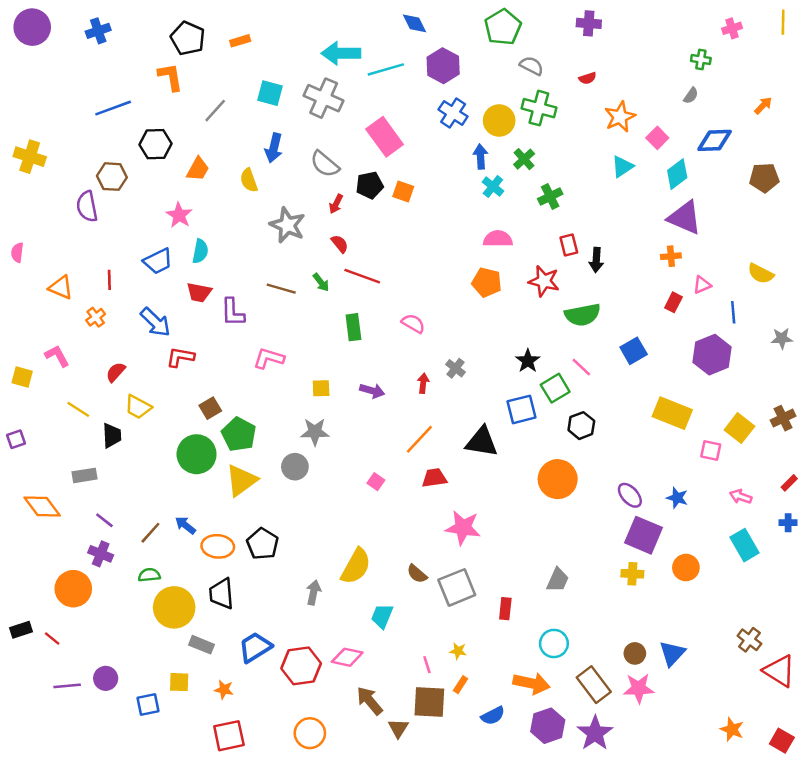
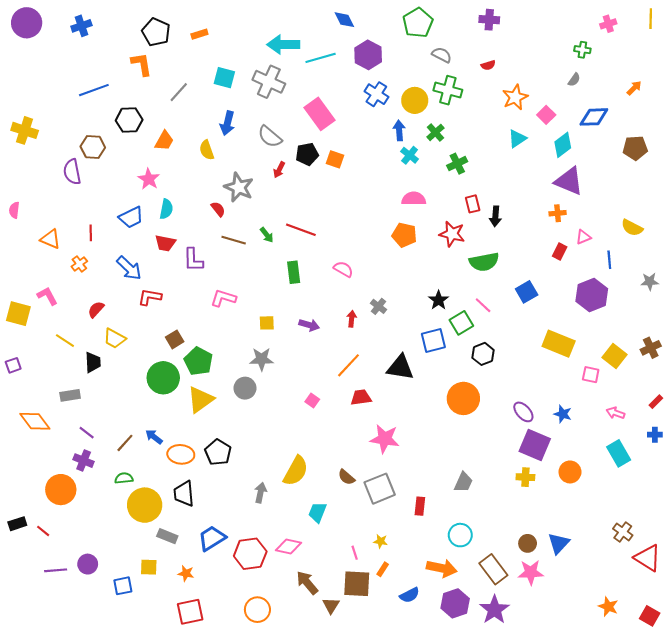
red semicircle: (340, 244) -> (218, 209), moved
yellow square: (22, 377) -> (18, 314), size x1.4

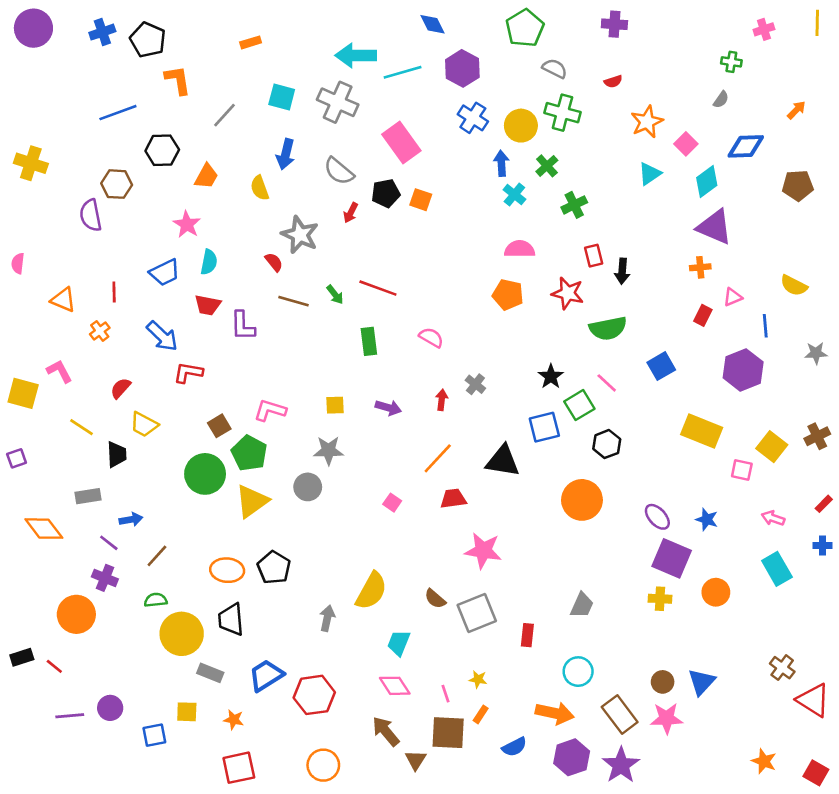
black pentagon: (156, 32) -> (148, 40), moved
pink L-shape: (223, 298) -> (270, 410), moved
blue arrow: (154, 437) -> (131, 519), moved, turned 132
pink diamond: (288, 546) -> (395, 686), moved, turned 45

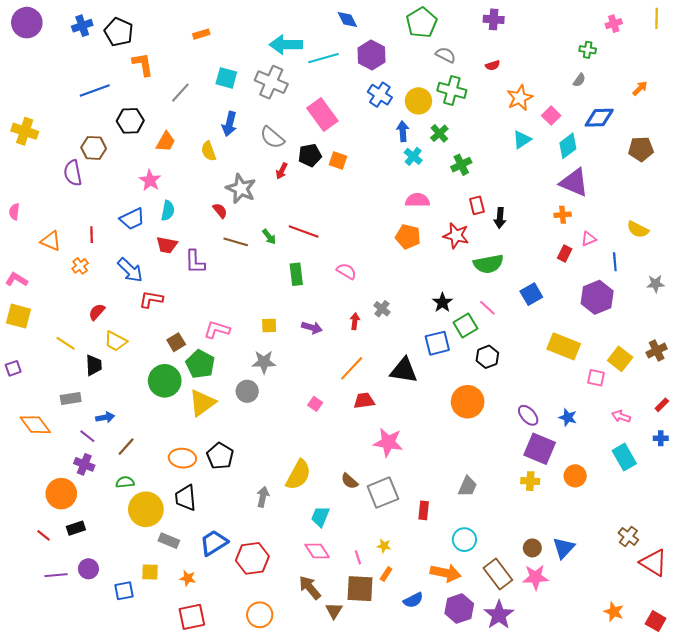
pink L-shape: (59, 371) -> (16, 280), moved, turned -30
black rectangle: (22, 657) -> (76, 528), moved

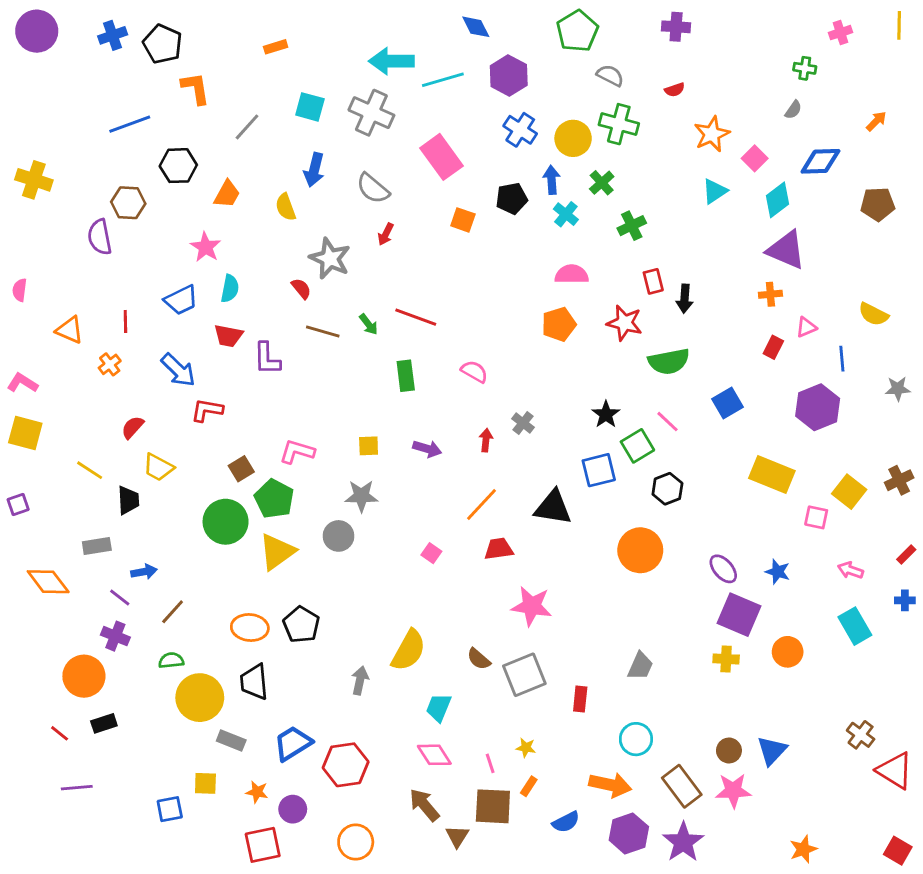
black pentagon: (310, 155) -> (512, 198), moved
orange pentagon: (408, 237) -> (559, 324), turned -30
purple circle: (88, 569) -> (293, 809), moved
orange star: (614, 612) -> (803, 849), moved, turned 30

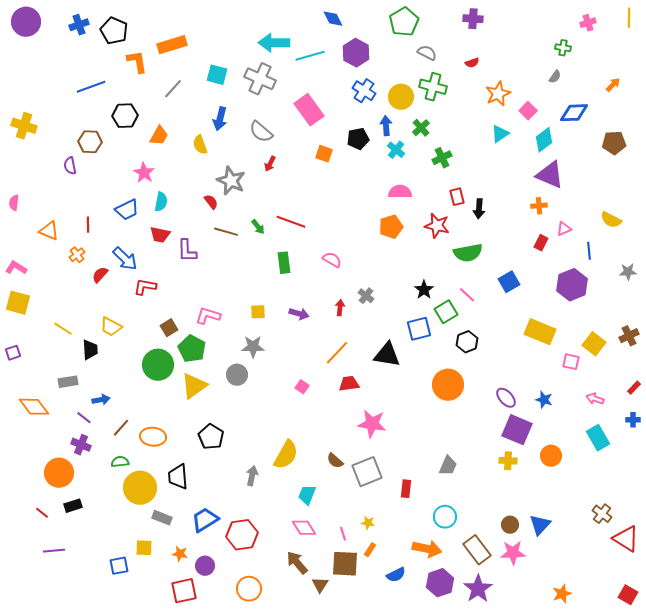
orange rectangle: (276, 47) -> (172, 45), moved, size x1.8
purple semicircle: (100, 237) -> (70, 166), size x0.7
red semicircle: (133, 427) -> (100, 275), moved
orange ellipse: (250, 628) -> (153, 437), moved

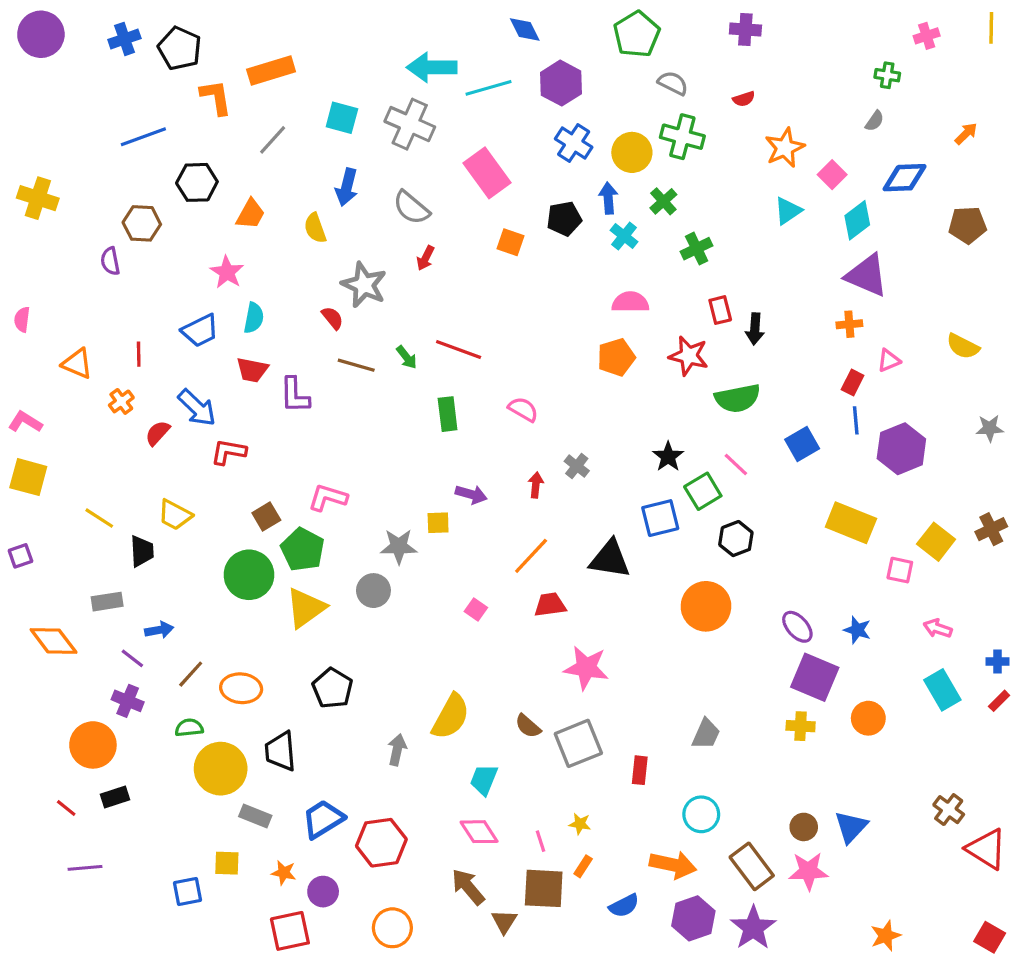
blue line: (589, 251) -> (856, 420), moved
yellow square: (258, 312) -> (438, 523), moved
red rectangle: (634, 388) -> (999, 701), moved

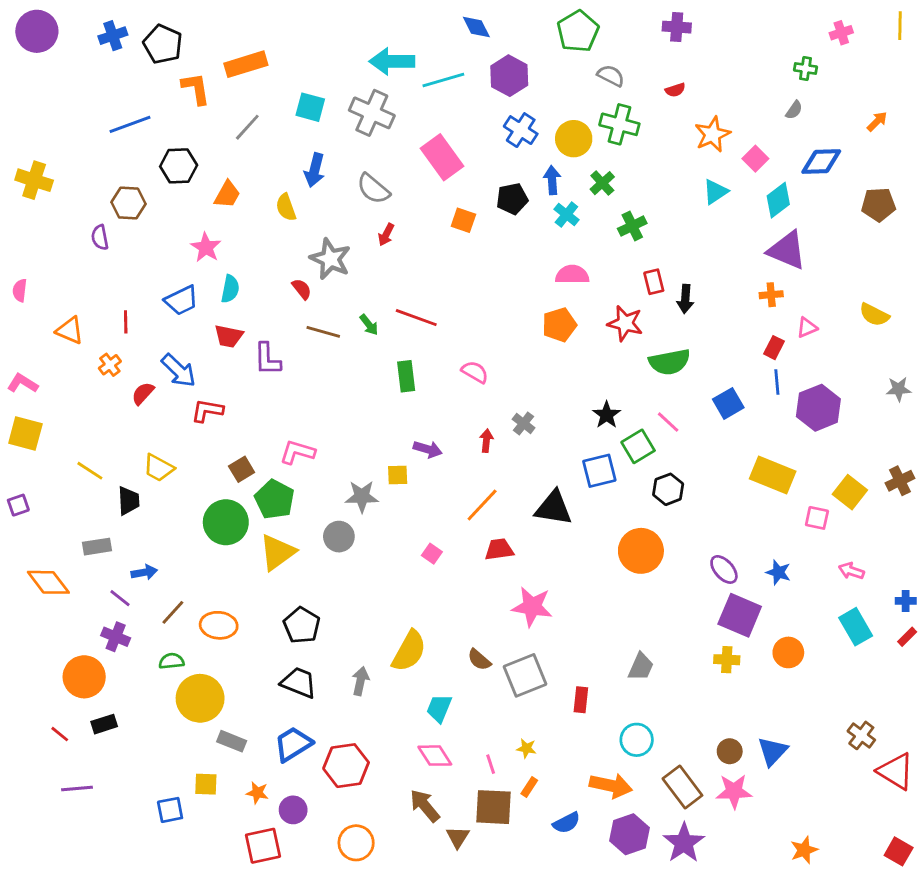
black trapezoid: (280, 751) -> (299, 683), moved, turned 117

